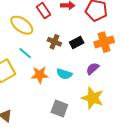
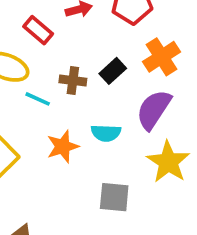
cyan line: (25, 53) -> (38, 99), moved
purple semicircle: (93, 69) -> (154, 110), size x1.6
yellow star: (93, 98) -> (168, 162), turned 30

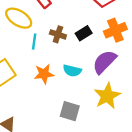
cyan line: (38, 99) -> (34, 42), turned 63

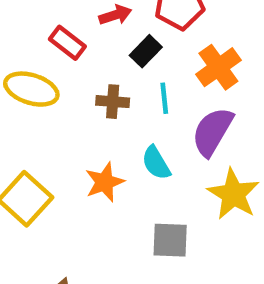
black rectangle: (84, 33) -> (146, 51), moved
cyan line: (34, 42) -> (164, 98), moved
cyan semicircle: (72, 71) -> (156, 163), turned 60

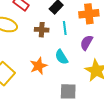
orange cross: (218, 67) -> (89, 14), turned 30
purple semicircle: (212, 132) -> (86, 43), size x0.7

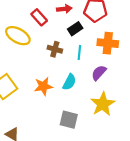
cyan semicircle: (61, 57) -> (69, 82), turned -133

